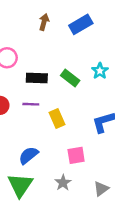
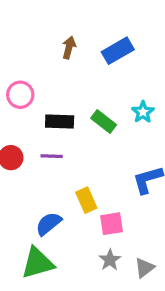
yellow rectangle: (57, 118) -> (86, 200), moved
gray star: (63, 183) -> (110, 260), moved
green triangle: (20, 185) -> (38, 263), turned 40

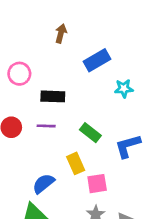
blue rectangle: (118, 51) -> (97, 60), moved
cyan star: (143, 112) -> (124, 88), turned 30
green rectangle: (104, 121) -> (90, 133), moved

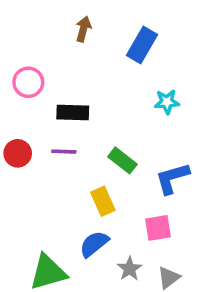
blue rectangle: (97, 60) -> (142, 45), moved, turned -30
blue semicircle: (43, 184) -> (94, 244), moved
pink square: (97, 184) -> (158, 228), moved

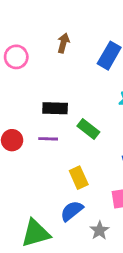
pink circle: (28, 82) -> (16, 57), moved
green rectangle: (122, 160) -> (88, 129), moved

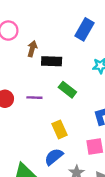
brown arrow: (63, 43) -> (32, 49), moved
black rectangle: (55, 108) -> (52, 61), moved

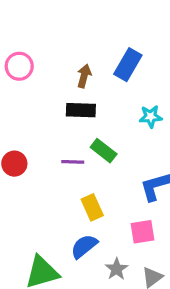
brown arrow: (32, 49) -> (84, 76), moved
purple line: (34, 98) -> (73, 162), moved

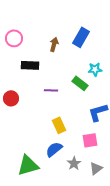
black rectangle: (81, 110) -> (30, 65), moved
green rectangle: (104, 151) -> (80, 83), moved
purple line: (73, 162) -> (51, 90), moved

